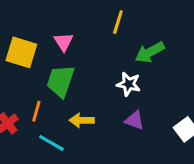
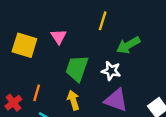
green trapezoid: (61, 81) -> (77, 68), moved
yellow arrow: (82, 120) -> (73, 100), turned 72
purple triangle: (135, 120) -> (116, 100), size x1.5

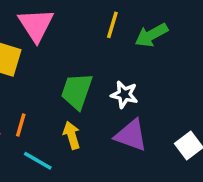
pink triangle: (59, 37) -> (36, 25), moved, size x1.6
green arrow: (128, 45) -> (151, 35), moved

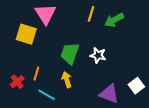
purple triangle: (131, 135) -> (109, 94), moved

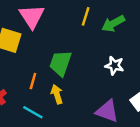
white star: (98, 55) -> (114, 66), moved
orange line: (36, 74) -> (33, 81), moved

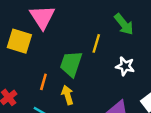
yellow line: (86, 16) -> (96, 43), moved
green arrow: (113, 24) -> (124, 24), turned -100

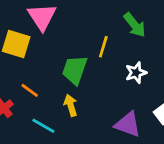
white star: (125, 66) -> (136, 73), turned -30
orange line: (43, 82) -> (30, 90), moved, turned -70

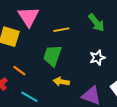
yellow line: (103, 47) -> (61, 30), moved, turned 63
yellow arrow: (71, 105) -> (61, 82), moved, turned -63

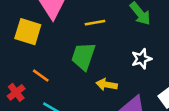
yellow arrow: (61, 82) -> (107, 85), moved

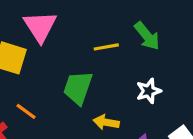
yellow line: (95, 23) -> (106, 47), moved

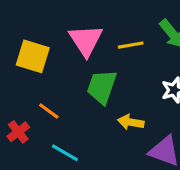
pink triangle: (40, 26) -> (86, 40), moved

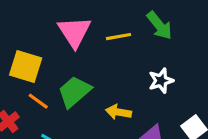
yellow square: (33, 56) -> (26, 66), moved
green trapezoid: (102, 87) -> (74, 92), moved, turned 30

